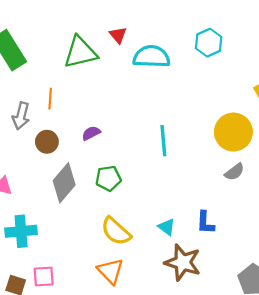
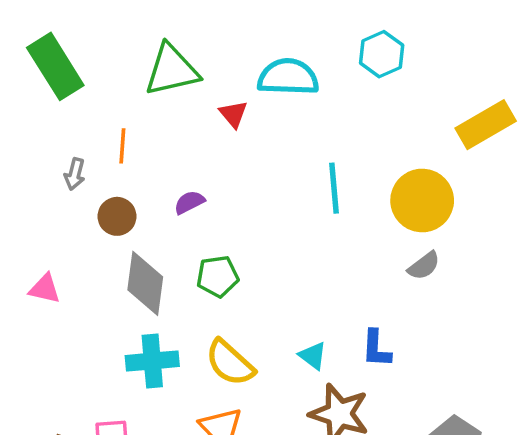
red triangle: (118, 35) -> (233, 114), moved
gray arrow: (21, 116) -> (75, 174), size x0.7
cyan line: (163, 141) -> (334, 188), moved
gray diamond: (64, 183) -> (145, 283), turned -33
cyan cross: (21, 231) -> (152, 361), moved

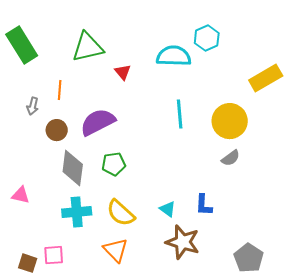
cyan semicircle: (288, 77) -> (174, 56), moved
purple semicircle: (189, 202) -> (98, 122), size x2.0
pink triangle: (45, 289) -> (21, 195), moved

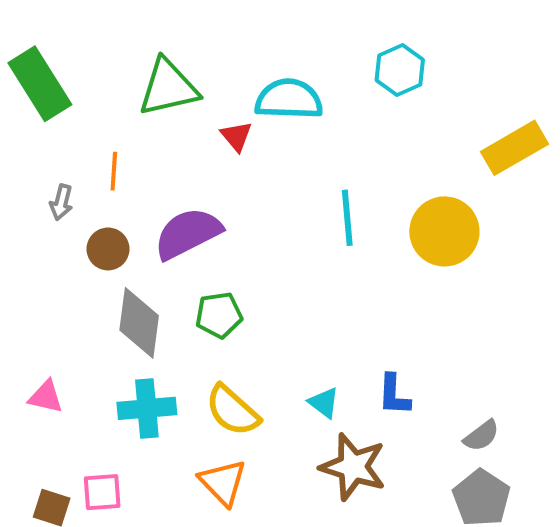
cyan semicircle: (174, 56) -> (289, 99), moved
gray semicircle: (231, 158) -> (481, 436), moved
pink triangle: (21, 195) -> (46, 397), moved

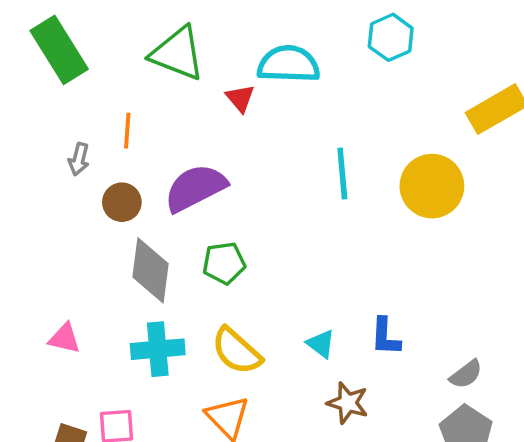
green triangle: (168, 88) -> (177, 53), turned 34
brown star: (353, 467) -> (348, 403), size x0.7

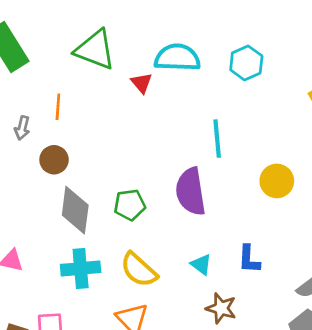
cyan hexagon: (391, 37) -> (246, 63), moved
yellow circle: (432, 186) -> (277, 181), moved, size x0.7
purple semicircle: (195, 188) -> (191, 192), moved, turned -72

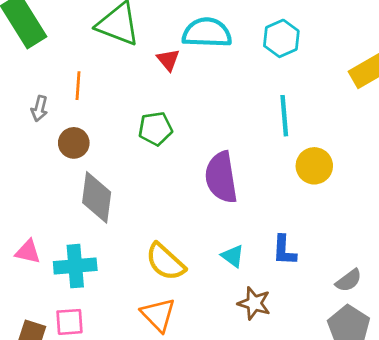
cyan line: (217, 139) -> (284, 116), moved
green pentagon: (130, 205) -> (155, 129), moved
cyan cross: (81, 268) -> (75, 266), moved

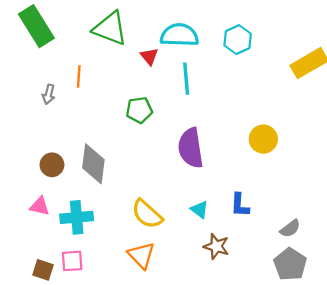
cyan line: (284, 116) -> (186, 79), moved
brown circle: (74, 143) -> (52, 165), moved

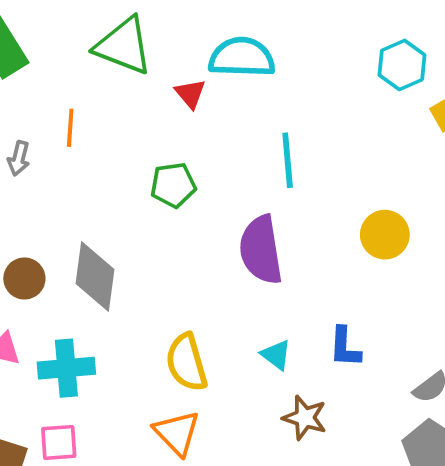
cyan hexagon: (238, 40) -> (402, 65), moved
cyan line: (186, 79) -> (288, 160), moved
yellow semicircle: (147, 214) -> (186, 362), turned 32

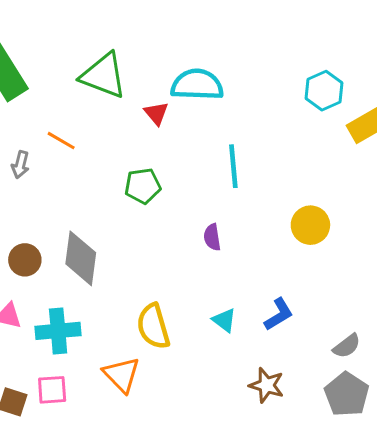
orange line: (70, 128) -> (61, 141), turned -64
purple semicircle: (261, 250) -> (212, 237), size x0.5
blue L-shape: (345, 347) -> (279, 314), turned -124
brown star: (305, 418) -> (267, 385), moved
orange triangle: (177, 433) -> (122, 375), moved

